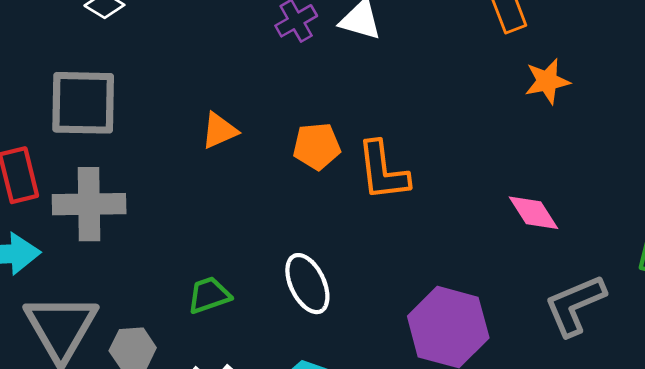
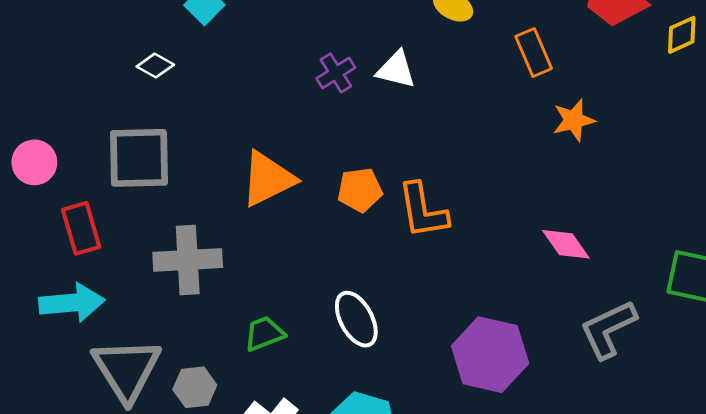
orange triangle: (219, 131) -> (268, 179), size x1.6
gray cross: (89, 204) -> (188, 260), moved

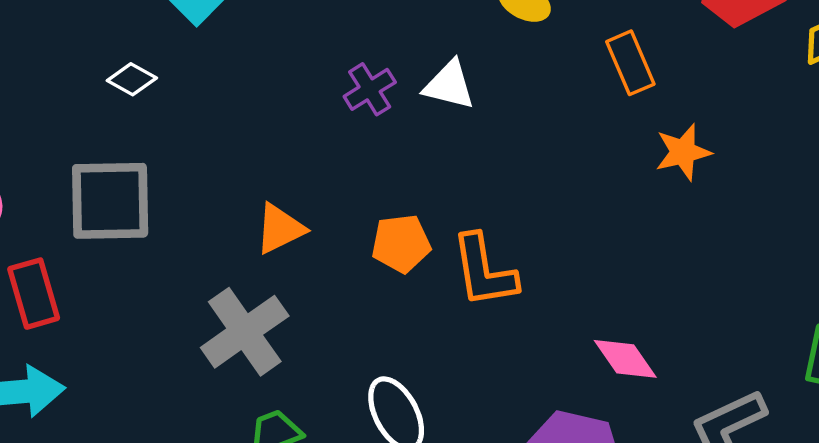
orange triangle: (268, 179) -> (280, 229), size x0.7
pink diamond: (566, 244) -> (625, 359), moved
gray cross: (188, 260) -> (245, 332), moved, turned -32

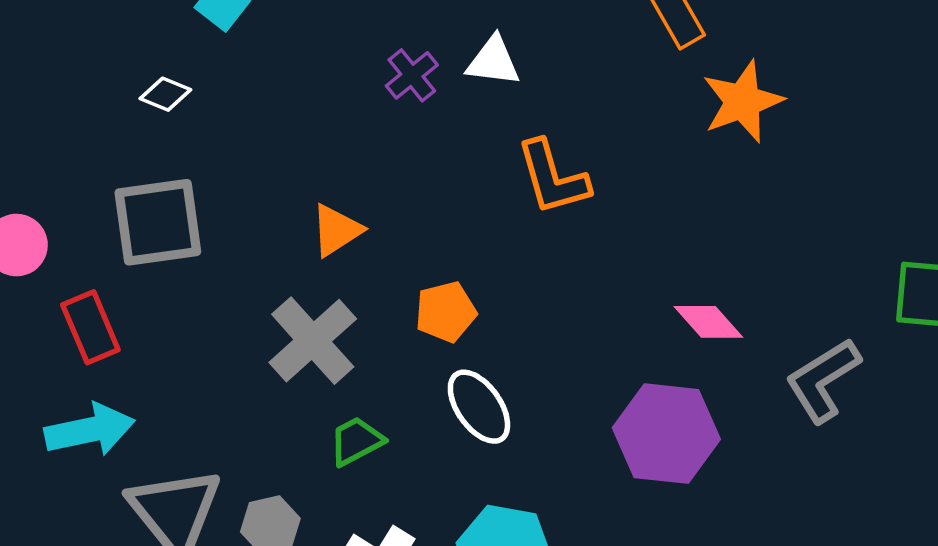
orange star: (683, 152) -> (743, 102), size x1.4
orange pentagon: (401, 243) -> (446, 312), moved
orange L-shape: (484, 271) -> (553, 178), moved

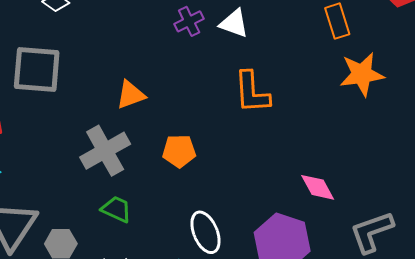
white ellipse: (479, 407) -> (205, 232), moved
green trapezoid: (356, 441) -> (116, 209), turned 40

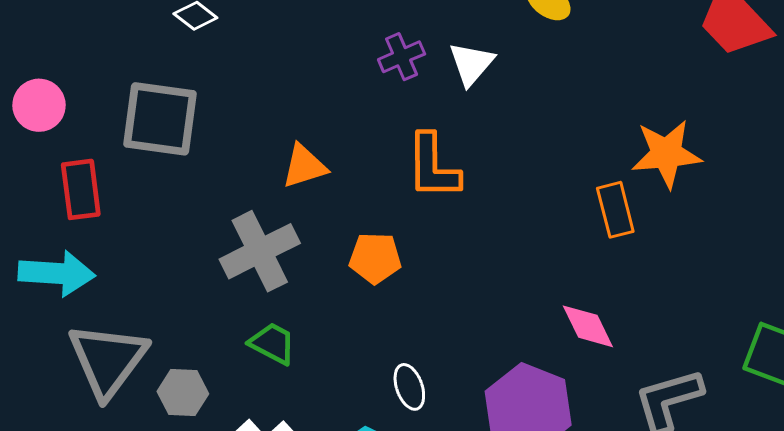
orange rectangle: (337, 21) -> (615, 210), moved
white triangle: (234, 23) -> (471, 64), turned 48
orange L-shape: (252, 92) -> (433, 167), moved
white ellipse: (205, 232) -> (409, 387), size x0.7

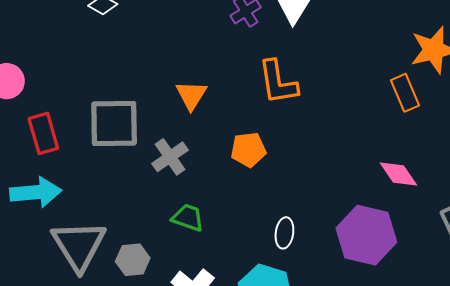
gray square: (160, 119) -> (114, 124), moved
orange triangle: (304, 166) -> (191, 95), turned -32
gray cross: (260, 251) -> (170, 157), size x0.7
white ellipse: (409, 387) -> (284, 233), turned 36

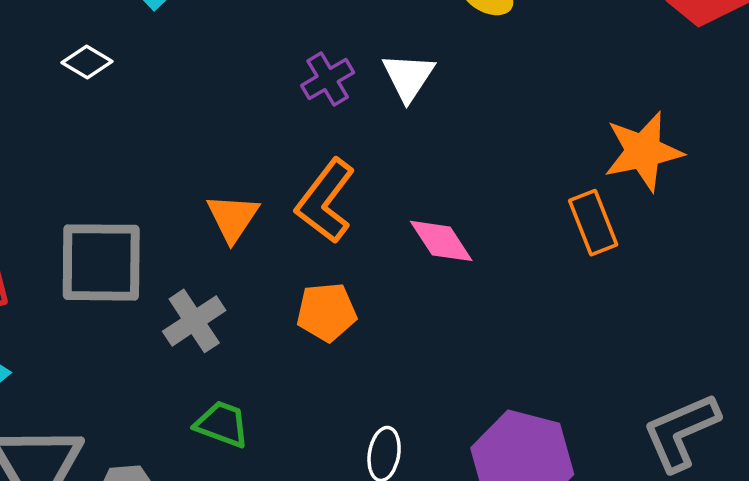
orange L-shape: (278, 82) -> (325, 201), moved, turned 45
pink diamond: (398, 174) -> (441, 241), moved

